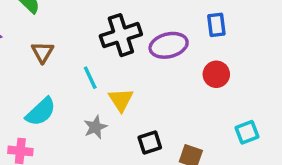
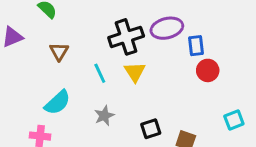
blue rectangle: (216, 25) -> (196, 46), moved
purple ellipse: (169, 45) -> (167, 28), moved
yellow triangle: (121, 100) -> (135, 72), moved

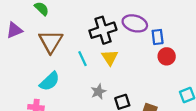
purple ellipse: (167, 28) -> (135, 23), turned 30
brown triangle: (59, 51) -> (51, 42), size x1.6
gray star: (104, 116) -> (98, 92), moved

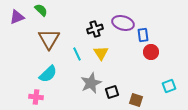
purple triangle: (14, 30) -> (17, 17), moved
black cross: (103, 30) -> (95, 29), size x0.7
gray star: (98, 92) -> (91, 83), size x1.5

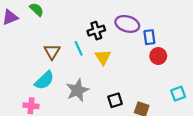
brown triangle: (49, 39) -> (52, 52), moved, size x0.7
cyan line: (77, 54) -> (79, 48), moved
gray star: (91, 83) -> (77, 90), moved

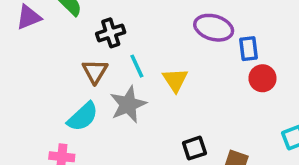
black cross: (96, 31) -> (111, 33), moved
gray star: (77, 90) -> (128, 104), moved

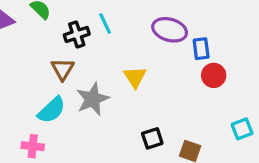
cyan line: (137, 66) -> (105, 23), moved

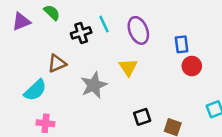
purple ellipse: (170, 30) -> (138, 30), moved, turned 52
brown triangle: (63, 69) -> (57, 63), moved, turned 36
cyan semicircle: (52, 110) -> (35, 90), moved

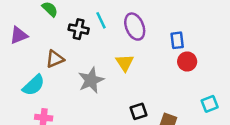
purple triangle: (21, 21) -> (19, 35), moved
black cross: (81, 33) -> (79, 29), turned 30

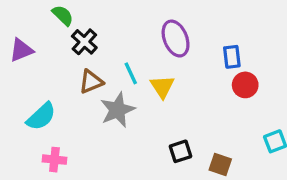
cyan line: (101, 20) -> (131, 73), moved
black cross: (79, 29) -> (84, 42), moved, turned 30
brown triangle: (55, 59) -> (91, 82), moved

